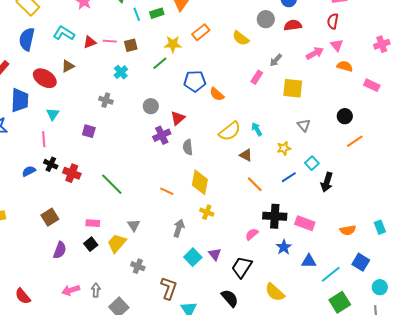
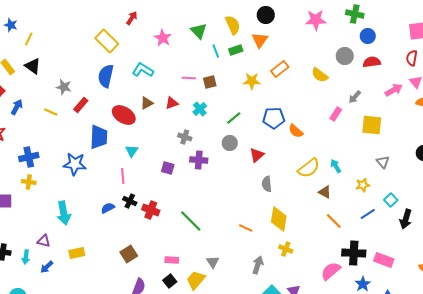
red triangle: (90, 42) -> (172, 103), moved
green line: (160, 63) -> (234, 118), moved
purple cross: (162, 135) -> (199, 160), moved, turned 30
pink semicircle: (252, 234) -> (331, 271), size x1.5

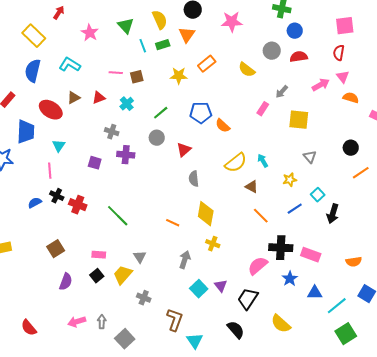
pink star: (316, 20) -> (232, 22), moved

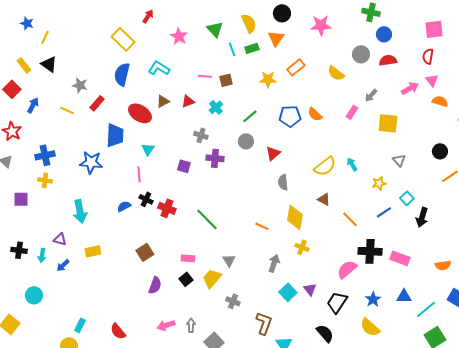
orange semicircle: (223, 126) -> (315, 114), moved
brown triangle: (252, 187) -> (324, 199), moved
blue star: (290, 279) -> (373, 299), moved

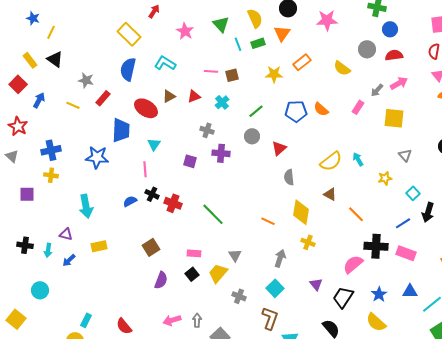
pink arrow: (410, 88) -> (399, 83), moved
blue line: (384, 212) -> (403, 223), moved
cyan square: (288, 292) -> (275, 288), moved

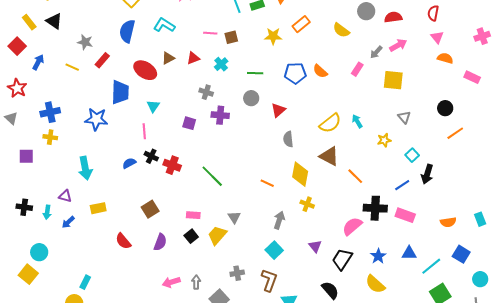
green line: (256, 111) -> (255, 73), turned 42
brown triangle: (330, 194) -> (329, 156), size x1.5
gray cross: (239, 296) -> (237, 273), moved, turned -32
yellow square: (16, 319) -> (28, 274), moved
red semicircle: (124, 326) -> (123, 241), moved

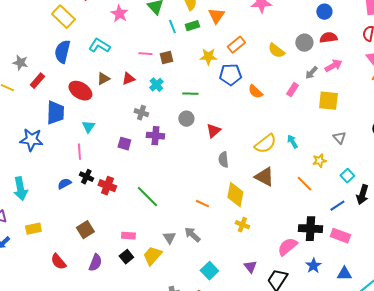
gray circle: (366, 11) -> (304, 43), moved
blue pentagon: (295, 73) -> (230, 75), moved
orange line: (355, 176) -> (304, 184), moved
gray arrow: (279, 220) -> (192, 235), moved, turned -66
blue star: (378, 256) -> (313, 266), moved

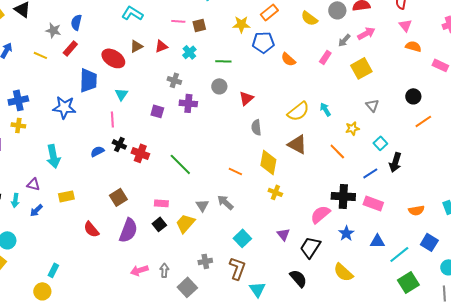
blue semicircle: (62, 52) -> (76, 22), moved, size x0.7
yellow square: (328, 101) -> (361, 68), turned -35
purple semicircle: (95, 263) -> (128, 230), size x1.4

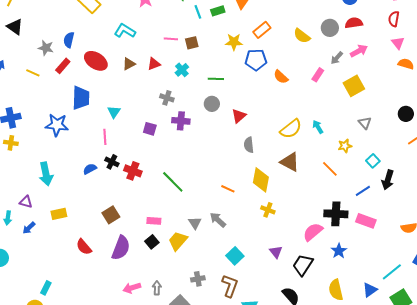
red ellipse: (113, 58) -> (96, 61), moved
blue triangle: (377, 241) -> (370, 290), moved, turned -35
yellow semicircle: (343, 272) -> (336, 290), turned 35

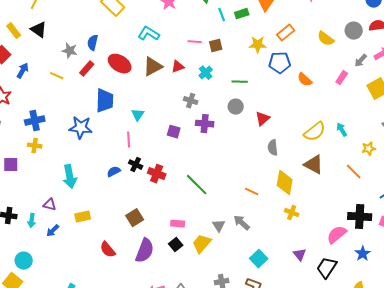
brown triangle: (129, 64) -> (153, 67), size x1.5

